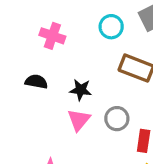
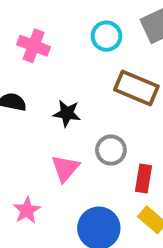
pink triangle: (79, 120) -> (65, 168), moved

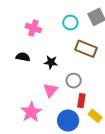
red rectangle: (143, 178) -> (81, 101), moved
pink star: (27, 210) -> (31, 112), size x1.5

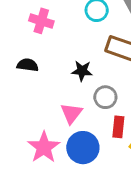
black star: (51, 62) -> (82, 71), moved
blue circle: (68, 120) -> (83, 148), moved

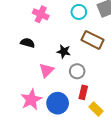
pink triangle: (71, 113) -> (46, 70), moved

